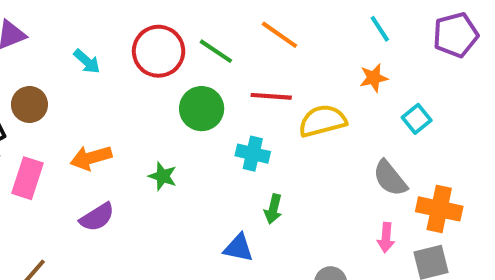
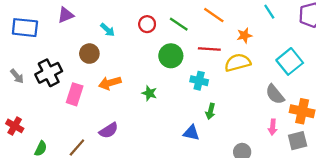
red circle: (159, 51) -> (147, 24), size x0.6
orange star: (374, 78) -> (244, 35), moved
brown circle: (29, 104) -> (89, 54), moved
cyan square: (417, 119) -> (290, 61), size x1.6
purple semicircle: (97, 217) -> (109, 130), moved

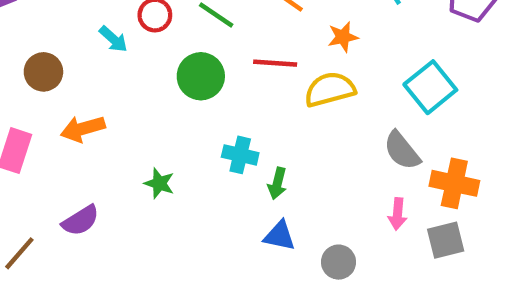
cyan arrow: (107, 30) -> (113, 39), moved
cyan cross: (199, 81) -> (240, 155), moved
green star: (149, 93) -> (159, 183), moved
blue triangle: (191, 133) -> (279, 236), moved

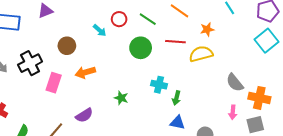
cyan square: (430, 87) -> (267, 41), moved

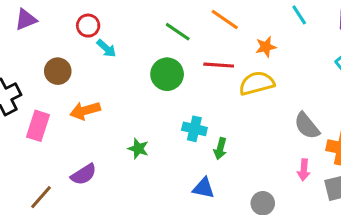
red circle: (119, 19) -> (88, 26), moved
blue triangle: (177, 123) -> (204, 188), moved

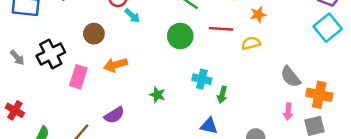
yellow semicircle: (257, 83) -> (251, 43), size x0.7

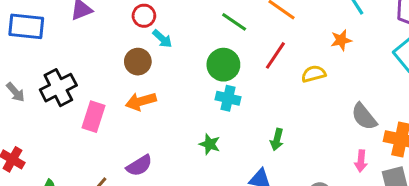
orange star: (258, 14) -> (341, 40), moved
red line: (221, 29) -> (275, 55), turned -60
brown circle: (94, 34) -> (138, 62), moved
cyan cross: (202, 79) -> (228, 98), moved
green star: (157, 95) -> (210, 144), moved

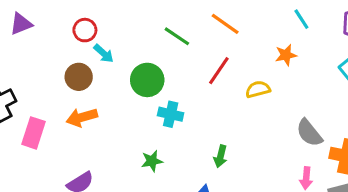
green circle: (223, 65) -> (147, 80), moved
green star: (210, 144) -> (152, 161), turned -30

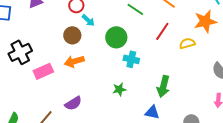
orange star: (286, 55) -> (205, 21), size x1.6
pink rectangle: (33, 133) -> (43, 71), turned 48
green arrow: (220, 156) -> (163, 86), size x1.5

